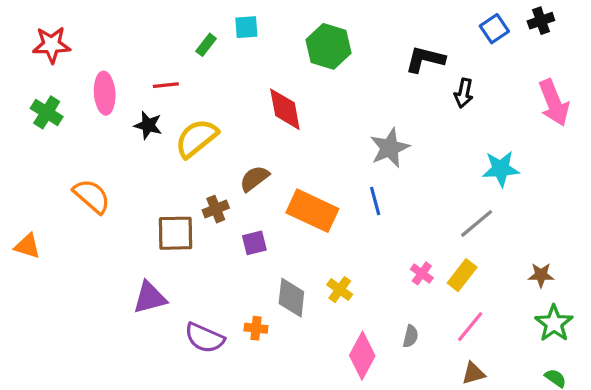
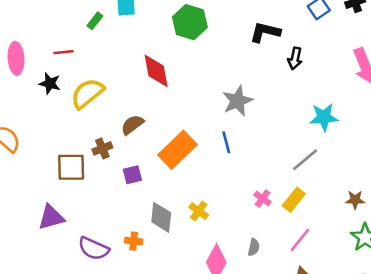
orange rectangle: (312, 211) -> (177, 150), turned -69

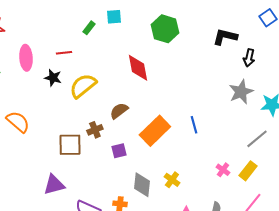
gray star: (237, 101) -> (241, 92), moved

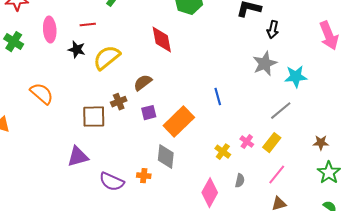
orange rectangle: (155, 131) -> (179, 122), moved
purple square: (119, 151) -> (149, 113), moved
yellow cross: (172, 180) -> (223, 152), moved

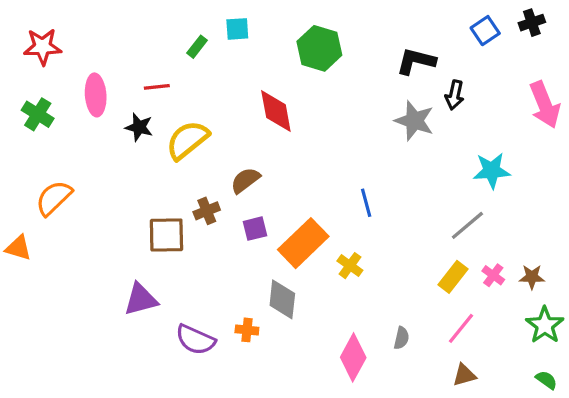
gray star: (265, 64) -> (414, 121), moved, turned -30
orange semicircle: (42, 94) -> (54, 198), moved, turned -85
pink cross: (247, 142) -> (493, 275), moved
yellow cross: (223, 152) -> (350, 266), moved

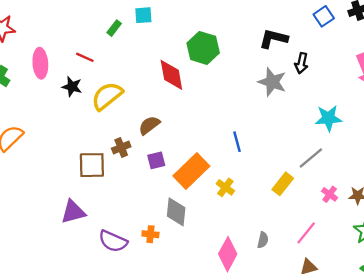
green hexagon: (319, 48) -> (203, 48), moved
red line: (157, 87) -> (85, 57), turned 30
yellow rectangle: (453, 277) -> (283, 184), moved

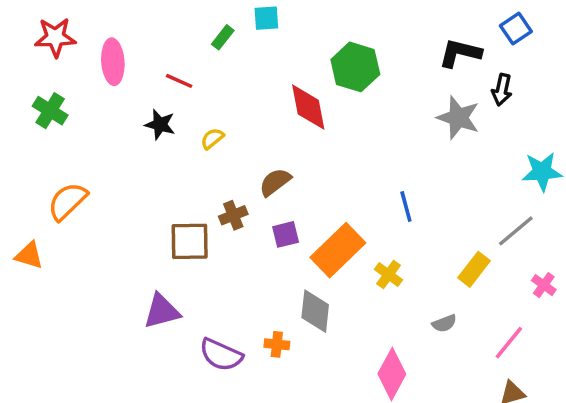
blue square: (324, 16) -> (516, 29), moved
pink ellipse: (40, 63) -> (113, 62), moved
yellow semicircle: (107, 96) -> (212, 138), size x0.5
gray semicircle: (263, 240) -> (444, 323), moved, turned 56

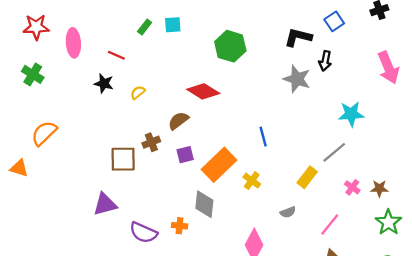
cyan square: (266, 18) -> (173, 25), moved
red diamond: (308, 107) -> (203, 91), moved, turned -48

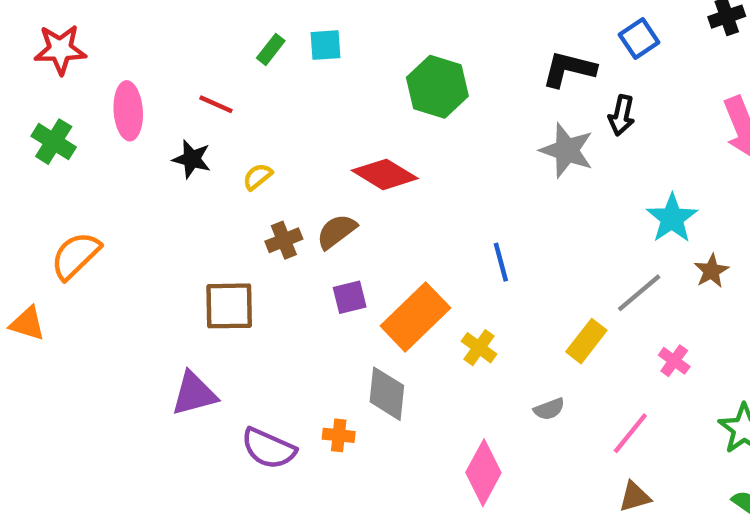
pink ellipse: (73, 43) -> (128, 111), moved
cyan star: (351, 114) -> (672, 218), turned -30
brown cross: (151, 142) -> (284, 240), moved
brown star: (379, 188) -> (711, 271), moved, turned -30

